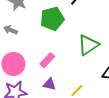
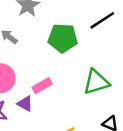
purple triangle: (49, 84) -> (25, 104), moved

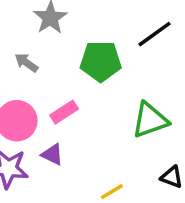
pink rectangle: (42, 86) -> (64, 112), moved

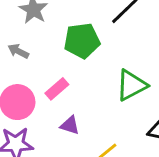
purple triangle: (52, 154) -> (70, 125), moved

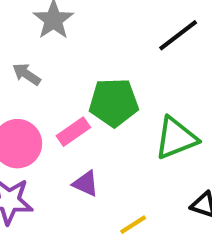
green pentagon: (82, 41) -> (114, 102), moved

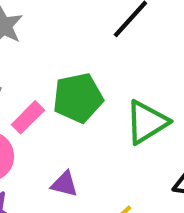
pink rectangle: (73, 132) -> (28, 117), moved

